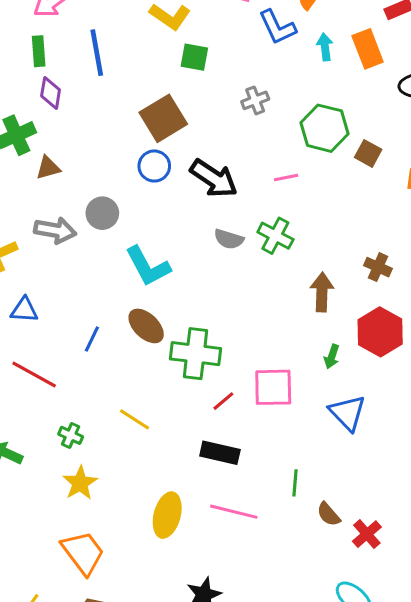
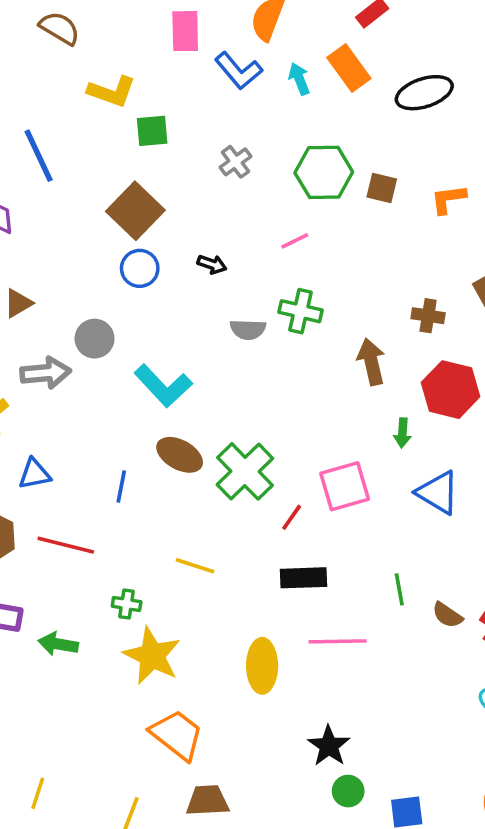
black arrow: (214, 178) -> (212, 264), size x0.5
green cross: (196, 354) -> (245, 471), turned -36
yellow star: (80, 483) -> (152, 656), size x1.4

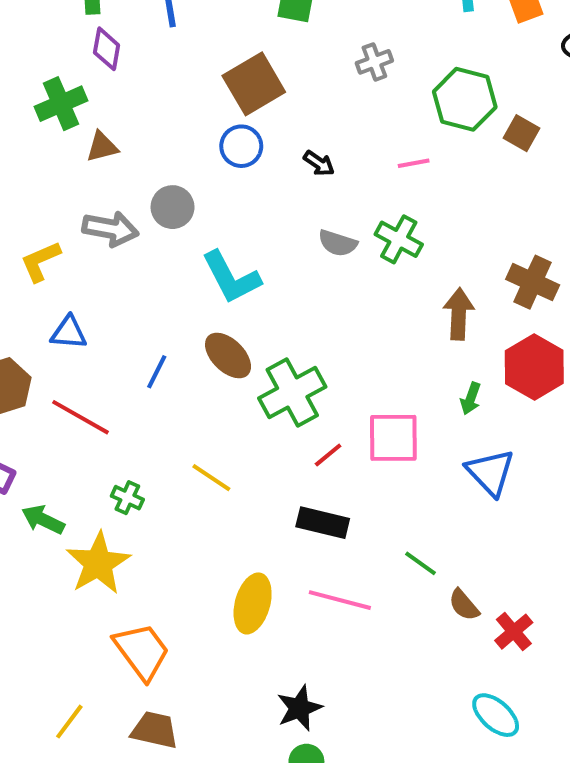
brown cross: (428, 316) -> (533, 282), size x1.4
green line: (399, 589) -> (421, 563), turned -60
yellow star: (152, 656) -> (98, 563), moved

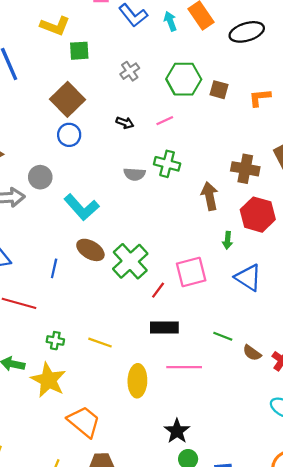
black arrow: (319, 163) -> (125, 123), moved
yellow line: (211, 478) -> (100, 343), moved

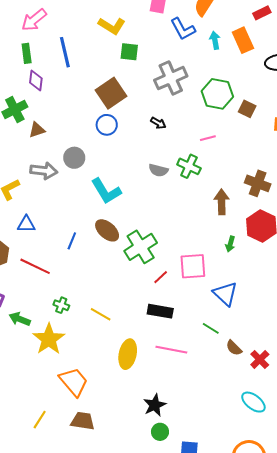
gray cross: (130, 71) -> (171, 78), size x1.8
pink line: (165, 121) -> (208, 138), moved
blue triangle: (248, 278) -> (225, 294), moved

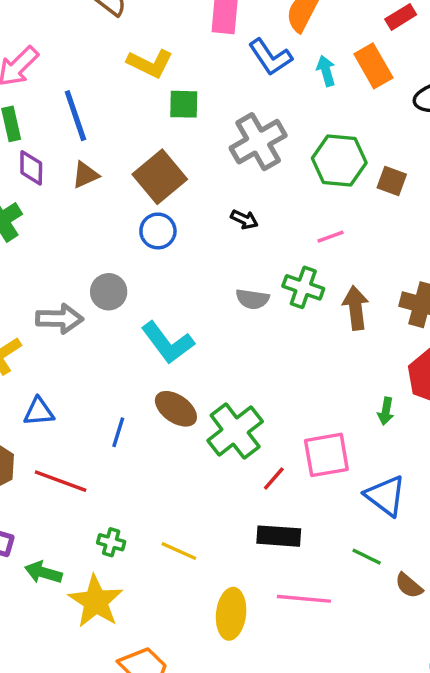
brown triangle: (37, 130) -> (85, 175), moved
brown arrow: (222, 202) -> (356, 308), moved

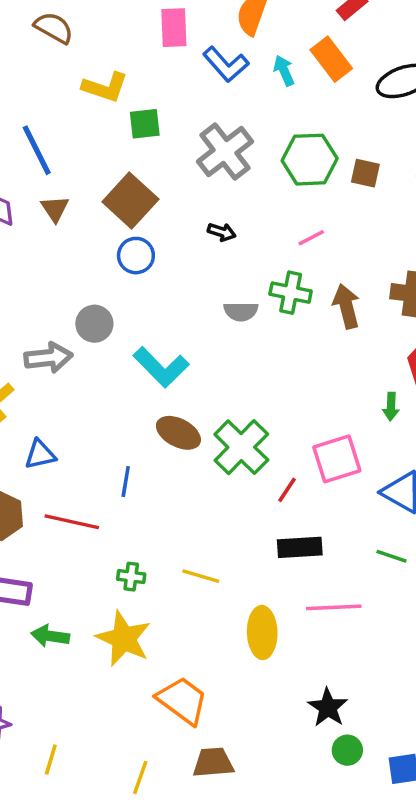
brown triangle: (85, 175) -> (55, 209), turned -32
blue line: (118, 432) -> (126, 482), moved
green arrow: (43, 572) -> (50, 636), moved

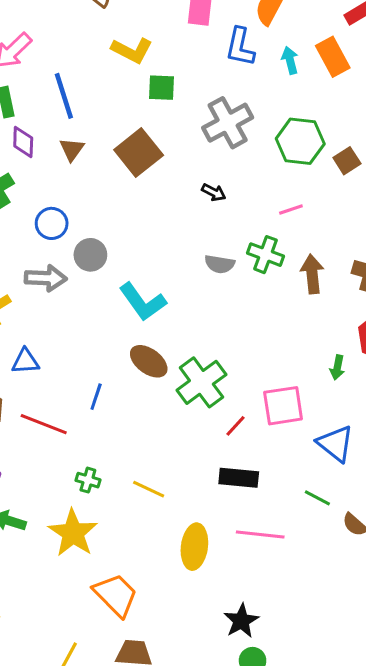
blue L-shape: (226, 64) -> (240, 47), turned 45
brown square: (365, 173) -> (347, 161), turned 36
blue circle: (136, 256) -> (52, 223), moved

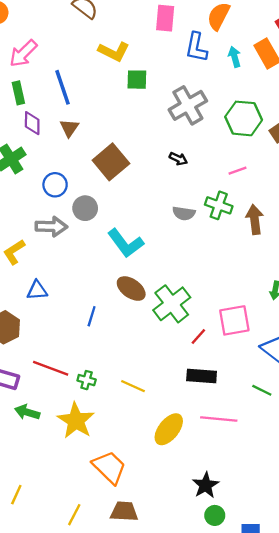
brown square: (139, 153) -> (111, 162), moved
red line: (44, 424) -> (51, 368), moved
yellow ellipse: (194, 547) -> (169, 429), turned 32

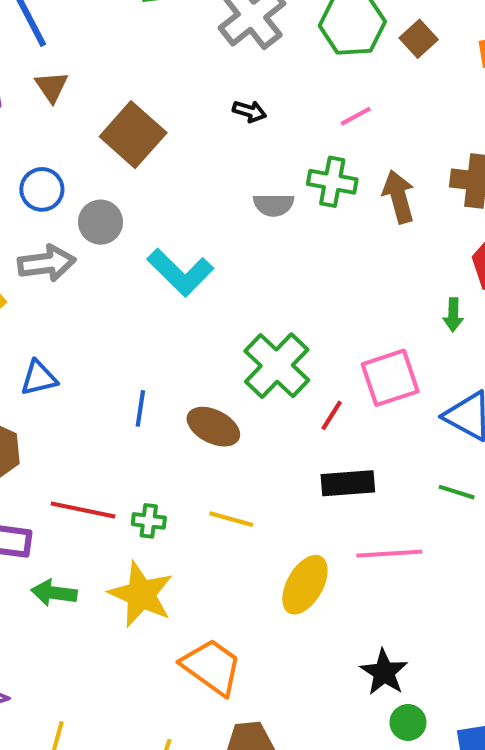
brown ellipse: (131, 289) -> (213, 427), moved

